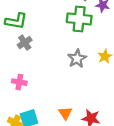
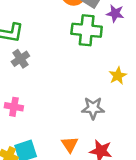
gray star: (77, 59) -> (93, 108), moved, turned 30

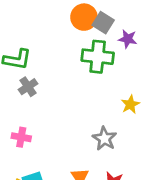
gray star: (93, 108) -> (104, 139), turned 30

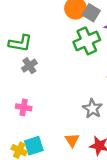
green cross: (98, 57) -> (87, 41), turned -30

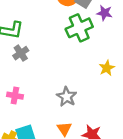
gray star: (92, 109) -> (67, 97), moved

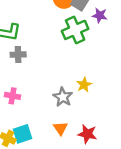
gray cross: (21, 53) -> (18, 55), turned 32
yellow star: (107, 68) -> (84, 85), moved

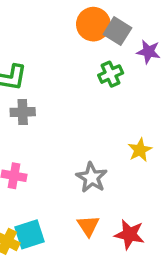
green cross: (75, 30) -> (111, 74), size x0.6
yellow star: (84, 85) -> (140, 150), moved

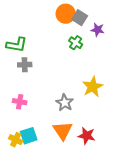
green cross: (111, 74) -> (76, 43), turned -32
yellow star: (140, 150) -> (93, 87), size x1.5
orange triangle: (88, 226) -> (63, 131), size x1.5

